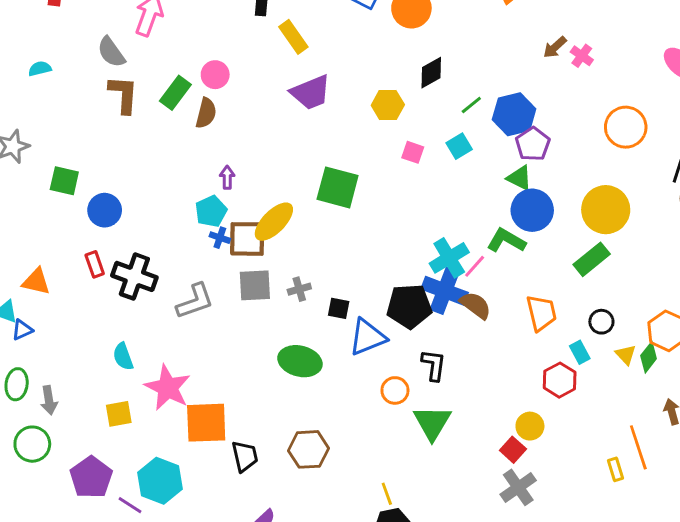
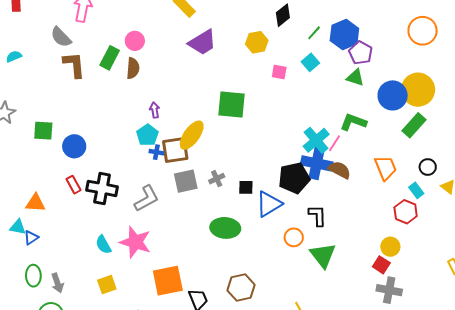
blue circle: (532, 210) -> (393, 95), moved
pink star: (168, 388) -> (135, 242), moved
gray cross: (518, 487) -> (389, 290), turned -35

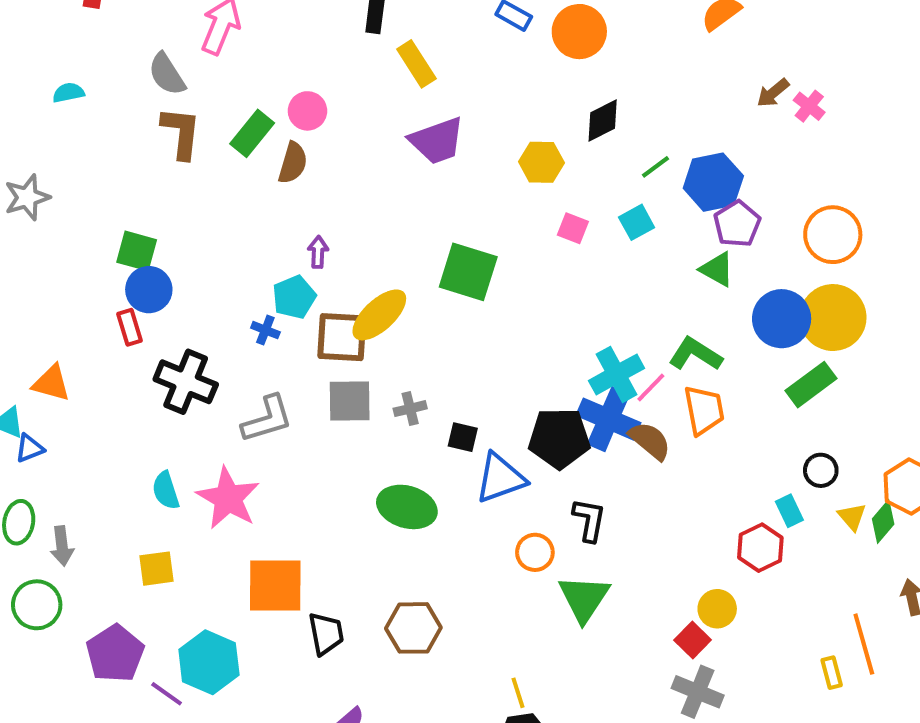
orange circle: (423, 31) -> (833, 235), moved
green square: (43, 131) -> (137, 251), moved
blue cross: (156, 152) -> (265, 330), moved
orange trapezoid: (386, 168) -> (704, 410), moved
red rectangle: (73, 185) -> (130, 327), moved

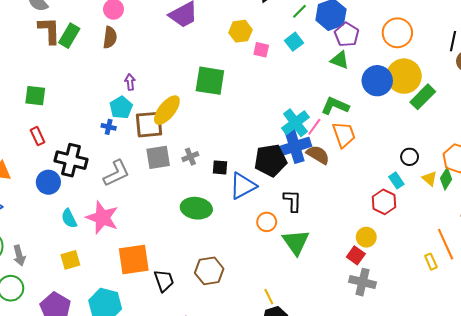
green rectangle: (252, 133) -> (69, 36), moved
yellow hexagon: (541, 162) -> (240, 31), moved
blue circle: (149, 290) -> (48, 182), moved
green rectangle: (811, 385) -> (423, 97), moved
blue cross: (608, 419) -> (295, 147), turned -32

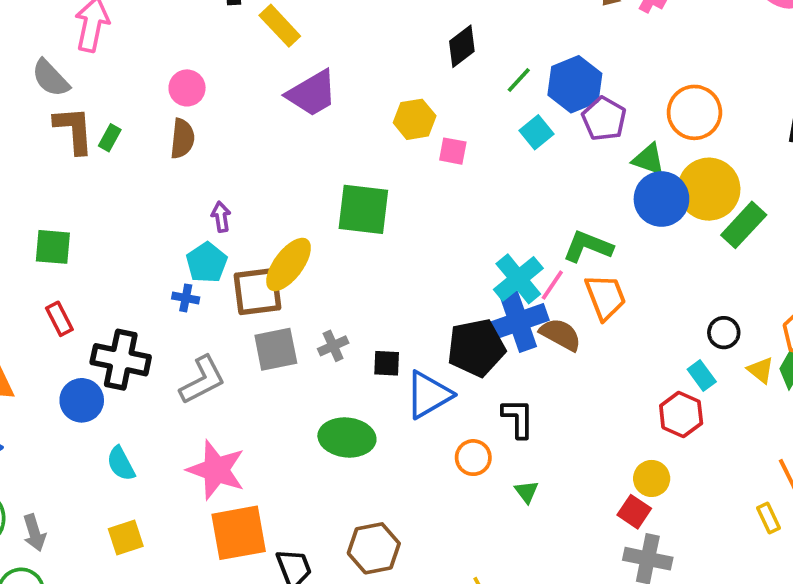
green rectangle: (69, 36) -> (110, 138), size x0.6
cyan square: (294, 42) -> (537, 132), moved
green triangle: (340, 60) -> (649, 159), moved
pink star: (102, 218) -> (216, 470), moved
green triangle: (296, 242) -> (527, 492), size x0.5

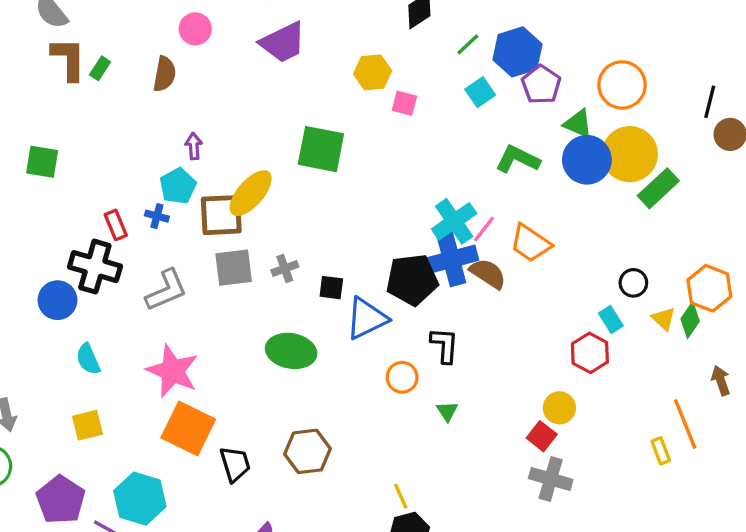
pink circle: (187, 88) -> (195, 29), moved
green L-shape: (588, 247) -> (518, 159), moved
orange trapezoid: (605, 297) -> (530, 243), turned 141
red rectangle: (59, 319) -> (116, 225), moved
orange square: (239, 533) -> (188, 429), turned 32

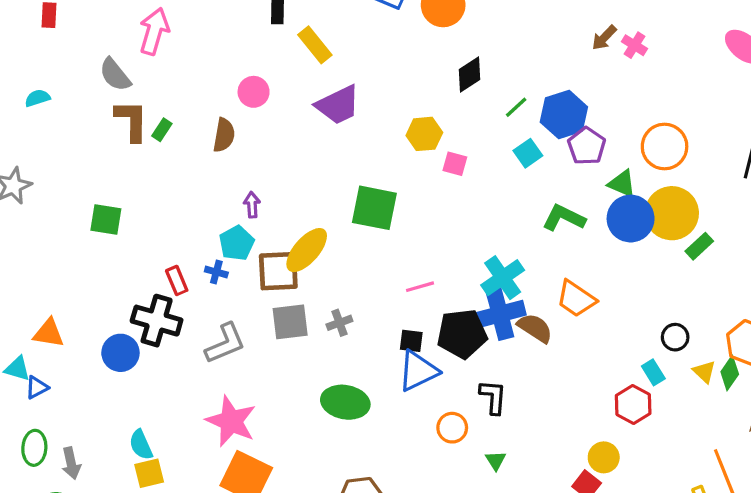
green rectangle: (658, 188) -> (699, 246), size x0.7
pink line: (484, 229) -> (420, 287), moved, turned 36
black square: (331, 288) -> (411, 341), moved
cyan semicircle: (88, 359) -> (141, 445), moved

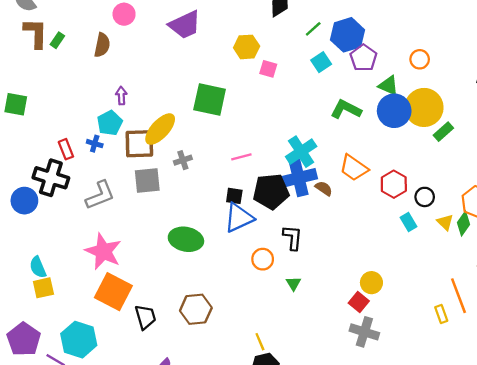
orange circle: (665, 147) -> (420, 59), size x0.6
gray cross: (339, 323) -> (183, 160), moved
brown semicircle: (535, 328) -> (324, 188), size x0.7
red hexagon: (633, 404) -> (394, 184), moved

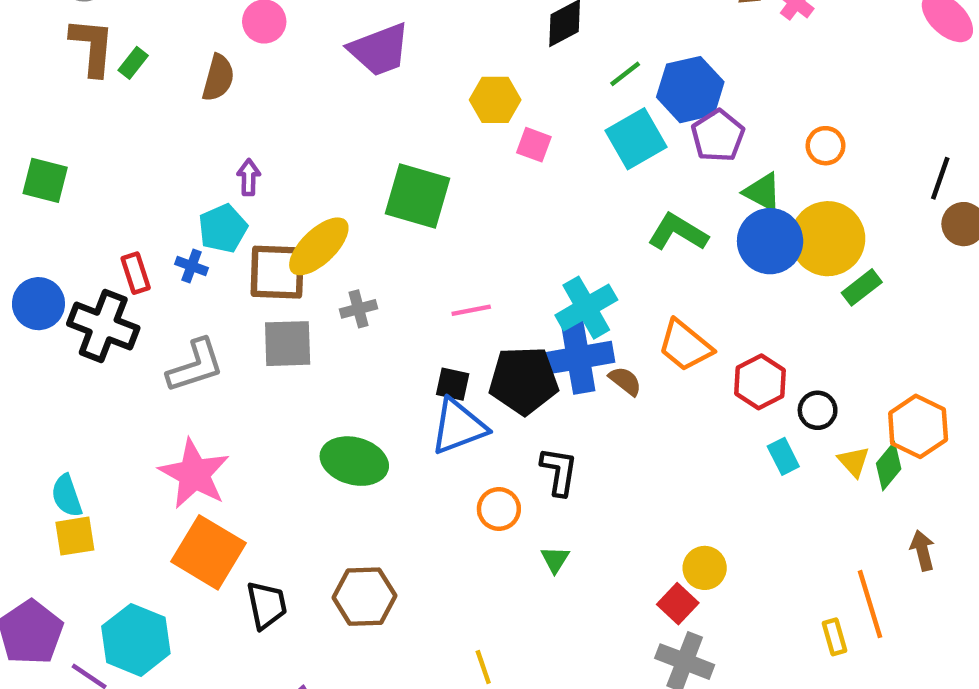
cyan square: (321, 62) -> (636, 139), size x1.5
blue circle: (24, 201) -> (38, 304), moved

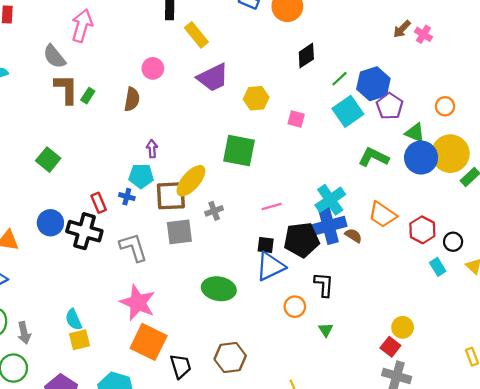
yellow hexagon: (495, 100) -> (256, 98), moved
green square: (45, 180) -> (48, 160), turned 30
cyan pentagon: (223, 228) -> (141, 176), turned 30
gray L-shape: (195, 366) -> (133, 247), turned -84

